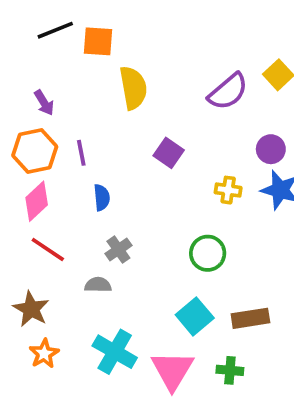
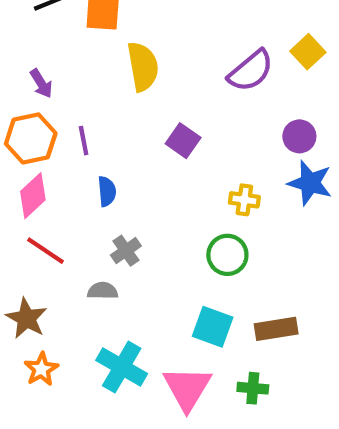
yellow cross: (228, 190) -> (244, 200), moved
cyan square: (195, 316) -> (213, 327), turned -30

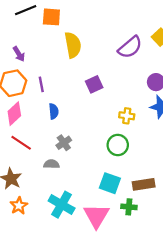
purple square: (183, 141) -> (94, 84), turned 30
green cross: (253, 388) -> (129, 207), moved

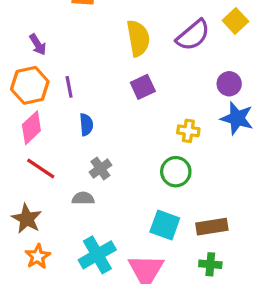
yellow semicircle: (73, 45) -> (138, 38), moved
cyan cross: (62, 205) -> (97, 255), turned 30
green cross: (129, 207) -> (210, 264), moved

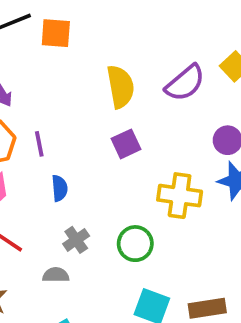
yellow cross: (188, 131) -> (180, 196), size x1.6
green circle: (176, 172) -> (135, 244), moved

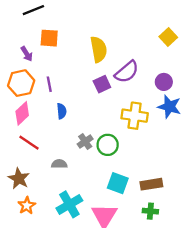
orange square: (56, 33) -> (49, 38), moved
purple semicircle: (185, 83) -> (127, 72), moved
gray cross: (76, 240) -> (85, 141), moved

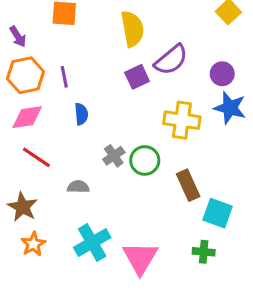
purple arrow: (27, 54) -> (18, 37), moved
pink diamond: (22, 113) -> (27, 117), turned 35
cyan square: (118, 183) -> (218, 213), moved
brown rectangle: (151, 184) -> (188, 185), moved, turned 75

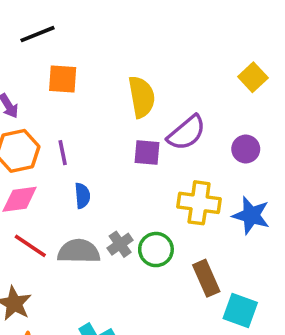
purple square: (137, 77) -> (147, 153), turned 30
blue star: (230, 108) -> (251, 215), moved
gray semicircle: (78, 187) -> (79, 251), moved, size x1.6

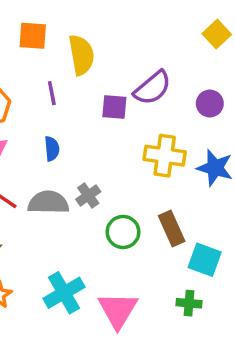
yellow semicircle: (142, 97) -> (81, 55), moved
purple line: (63, 153) -> (52, 93), moved
green circle: (156, 250) -> (123, 232), moved

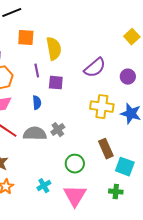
purple square: (114, 107) -> (56, 83), moved
green circle: (123, 232) -> (75, 164), moved
cyan cross: (64, 293) -> (44, 186), size x0.6

